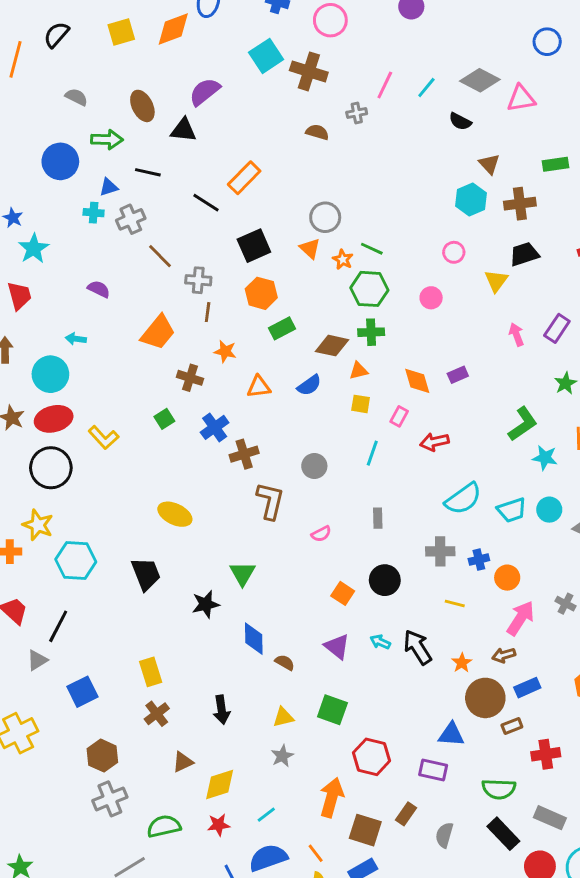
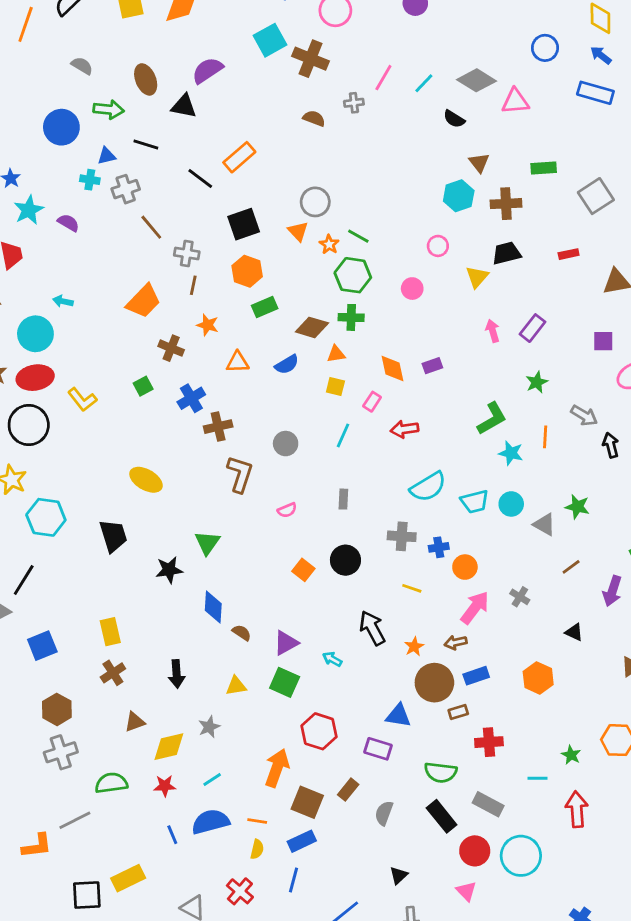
purple semicircle: (99, 289) -> (68, 223), moved
cyan arrow: (380, 642) -> (332, 659), moved
purple triangle: (337, 647) -> (286, 643), moved, turned 48
gray star: (282, 756) -> (209, 727), moved
orange line: (316, 853) -> (257, 821), turned -48

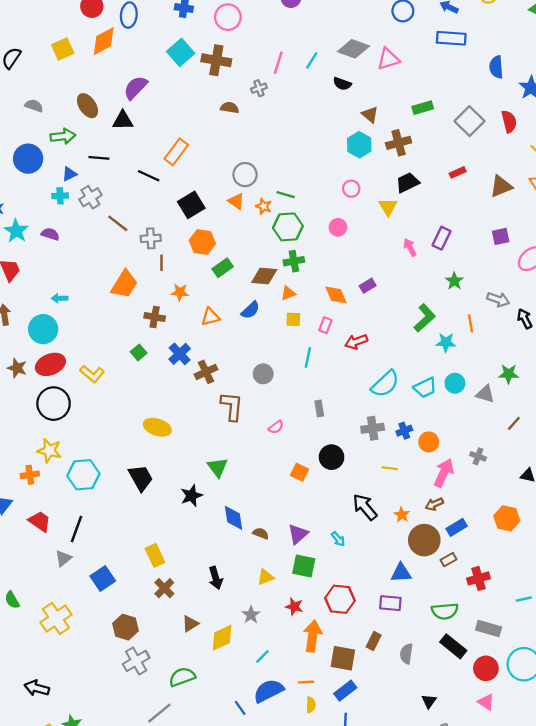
cyan arrow: (332, 659) -> (338, 539), turned -147
red star: (165, 786) -> (294, 607), moved, turned 30

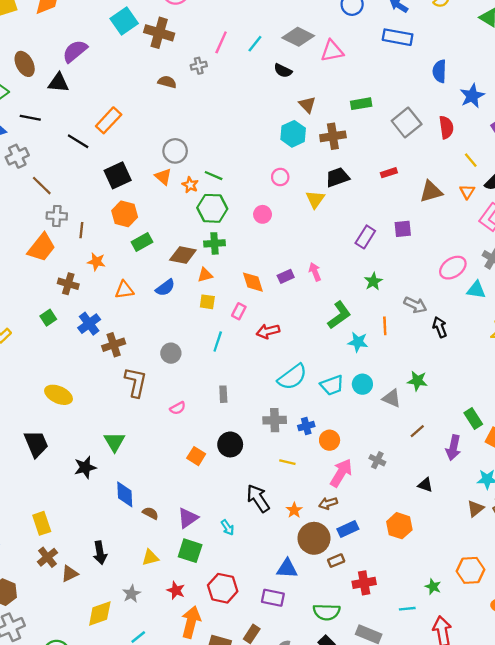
purple square: (501, 236) -> (403, 229), moved
gray cross: (151, 238) -> (57, 216), moved
pink arrow: (410, 247) -> (315, 272), moved
brown triangle: (190, 624) -> (70, 574), moved

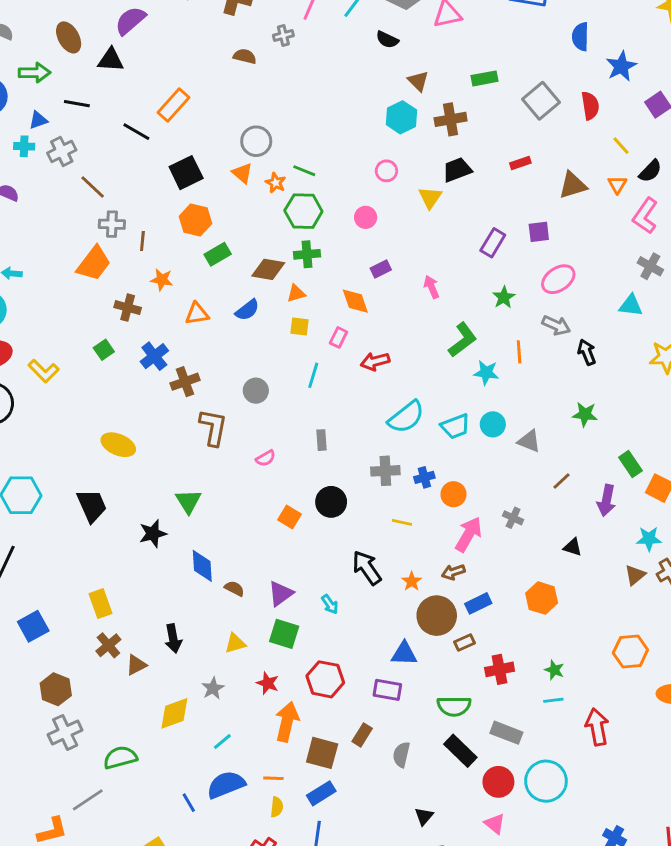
pink ellipse: (453, 268) -> (558, 279), moved
purple rectangle: (286, 276) -> (381, 269), moved
green star: (417, 381) -> (585, 414), moved
green star: (433, 587) -> (554, 670), moved

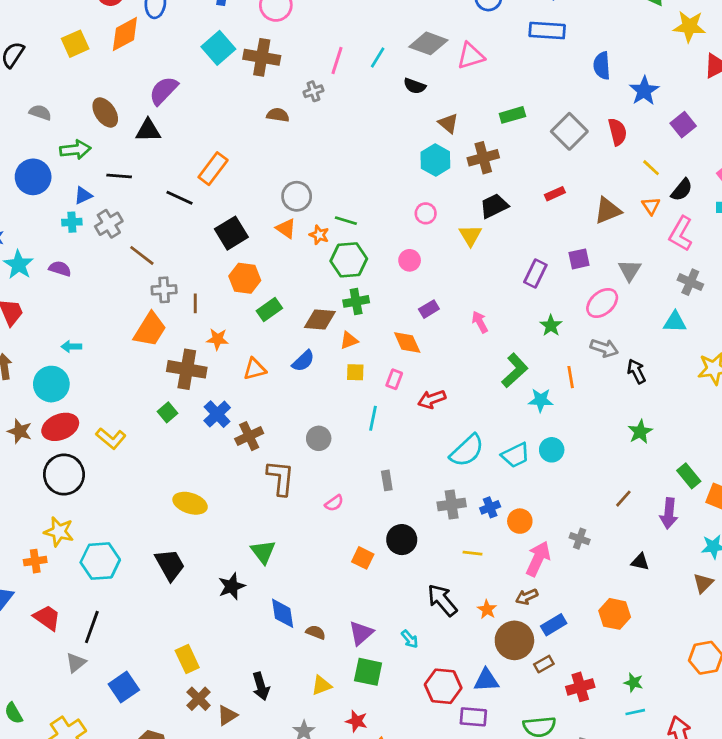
brown cross: (128, 308) -> (187, 369), size x1.5
green star: (585, 414) -> (640, 432), turned -30
gray triangle: (529, 441) -> (630, 270), moved, turned 45
red hexagon: (325, 679) -> (443, 686), moved

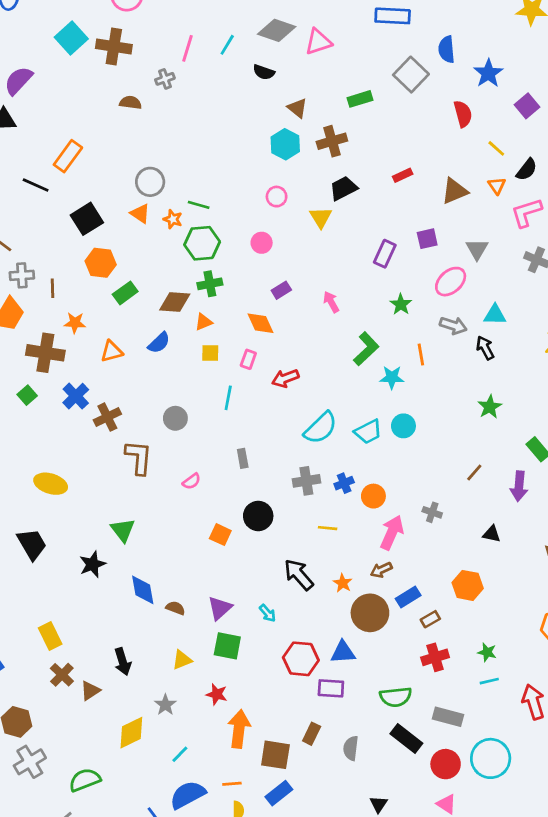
gray square: (569, 131) -> (411, 75), moved
pink L-shape: (681, 234) -> (526, 213), turned 44
cyan triangle: (675, 322) -> (495, 315), moved
brown rectangle: (544, 664) -> (430, 619), moved

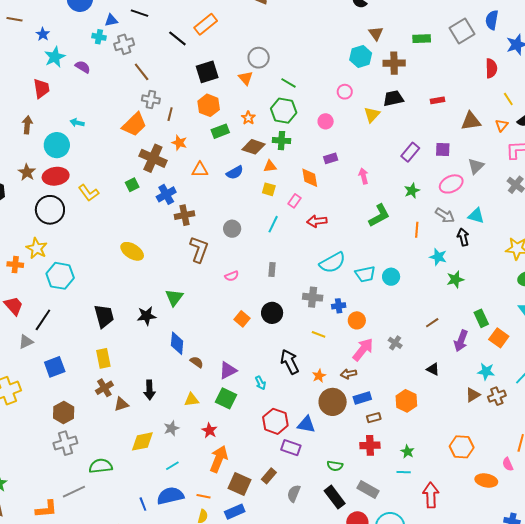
orange star: (173, 219) -> (248, 118), moved
cyan star: (392, 377) -> (438, 257), moved
black trapezoid: (32, 544) -> (104, 316), moved
green semicircle: (396, 697) -> (335, 466), size x0.7

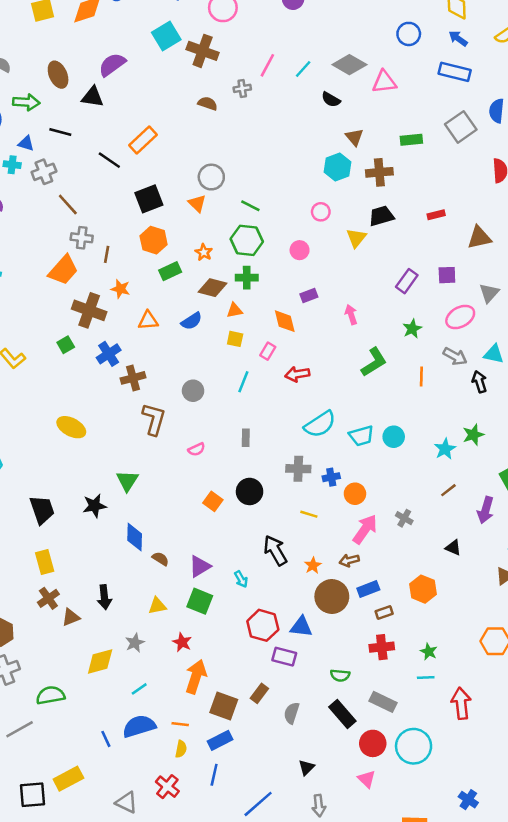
blue triangle: (111, 20) -> (26, 143), turned 32
cyan star: (438, 257) -> (445, 449), moved, turned 30

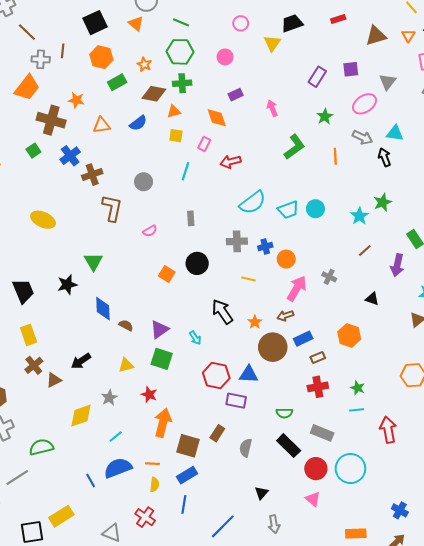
brown line: (107, 254) -> (63, 51), moved
black arrow: (104, 597) -> (81, 361), turned 66

